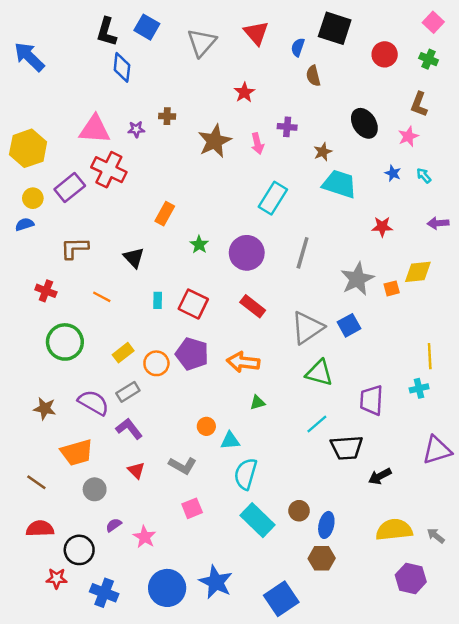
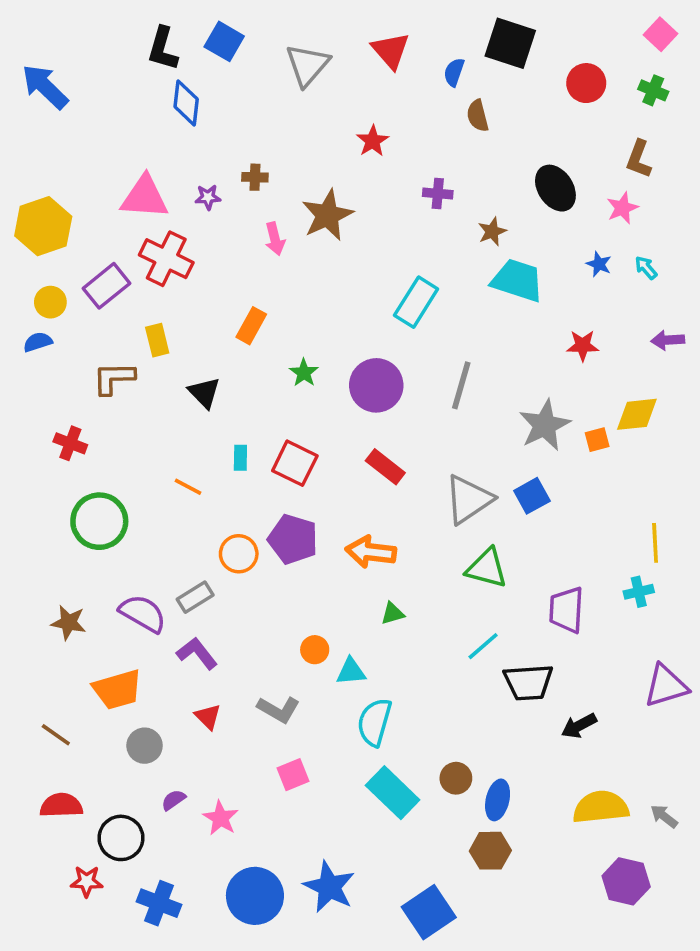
pink arrow: (257, 144) -> (275, 239), moved
orange line: (102, 297) -> (188, 487), moved
yellow rectangle: (123, 353) -> (157, 340), moved, turned -66

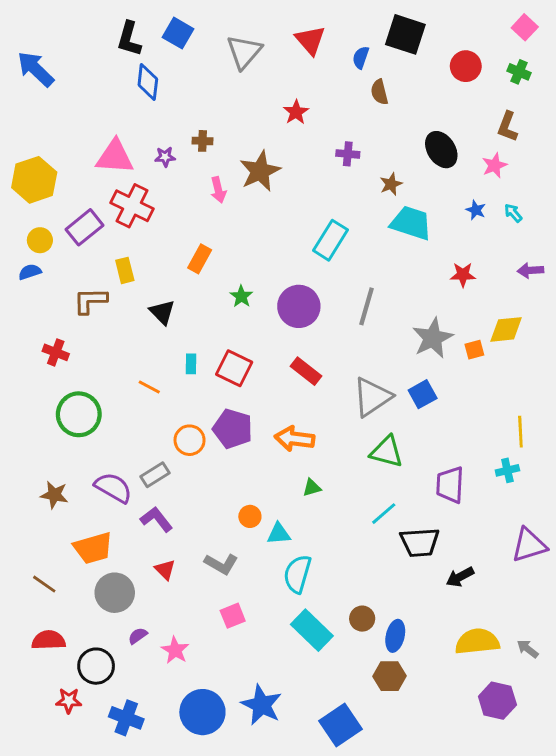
gray circle: (145, 746) -> (115, 593), size x1.4

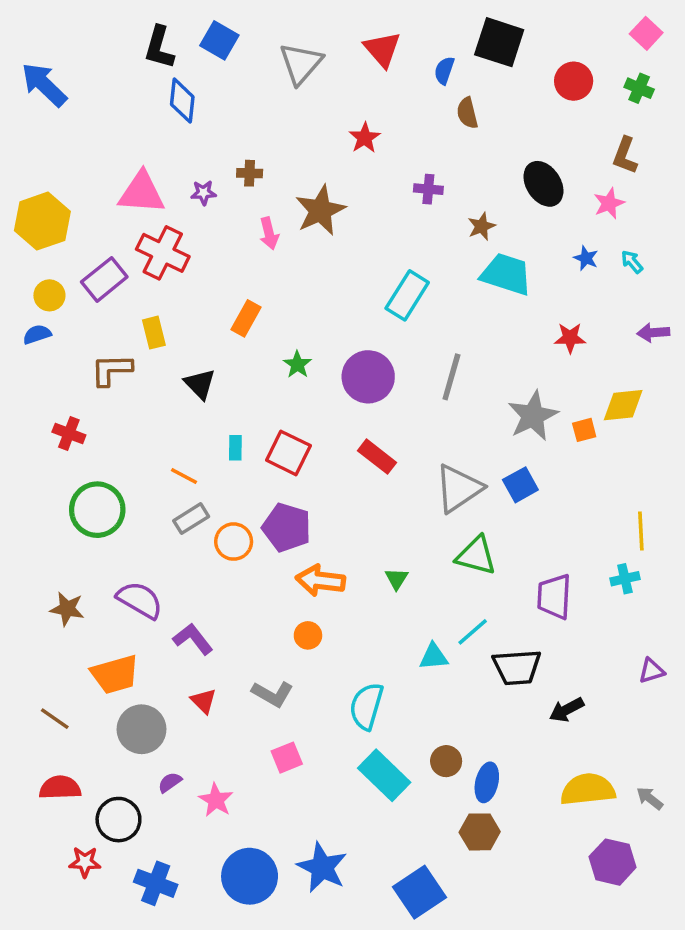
orange arrow: (295, 439) -> (320, 580), moved
gray rectangle: (155, 475) -> (191, 519), moved
green triangle: (312, 488) -> (397, 579), moved, turned -42
cyan triangle: (279, 534) -> (434, 657), moved
purple triangle: (529, 545) -> (652, 671), size x0.6

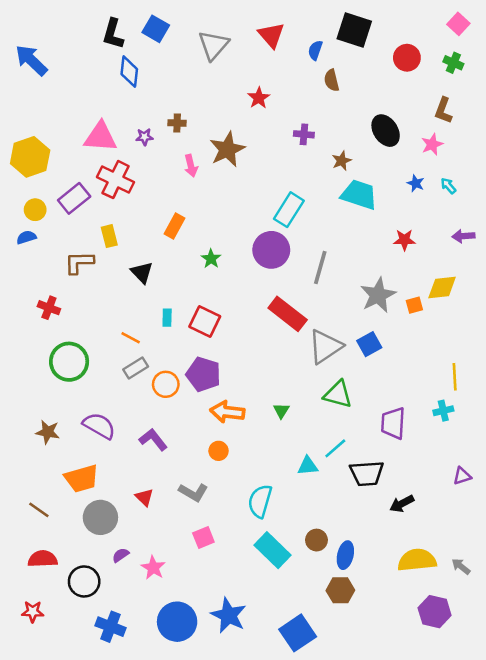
purple circle: (368, 377) -> (271, 250), moved
red rectangle: (377, 457) -> (288, 314), moved, size x1.4
purple L-shape: (193, 639) -> (153, 440), moved
red star: (85, 862) -> (33, 612), moved

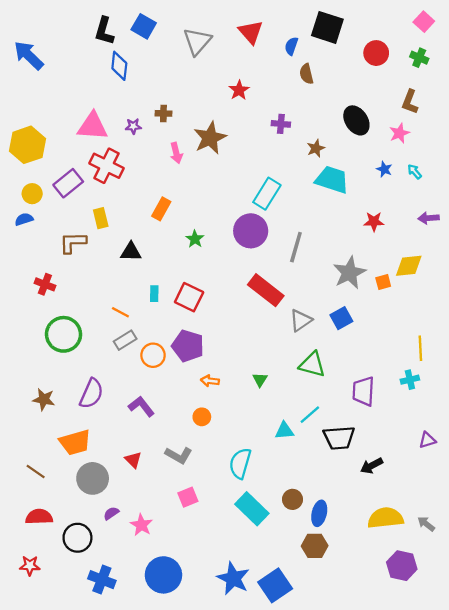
black triangle: (142, 273) -> (131, 252), turned -45
gray triangle: (325, 347) -> (301, 320), size x0.7
orange arrow: (227, 412) -> (210, 381), size x0.6
purple semicircle: (99, 426) -> (91, 394), turned 84
blue star: (229, 615) -> (233, 578), moved

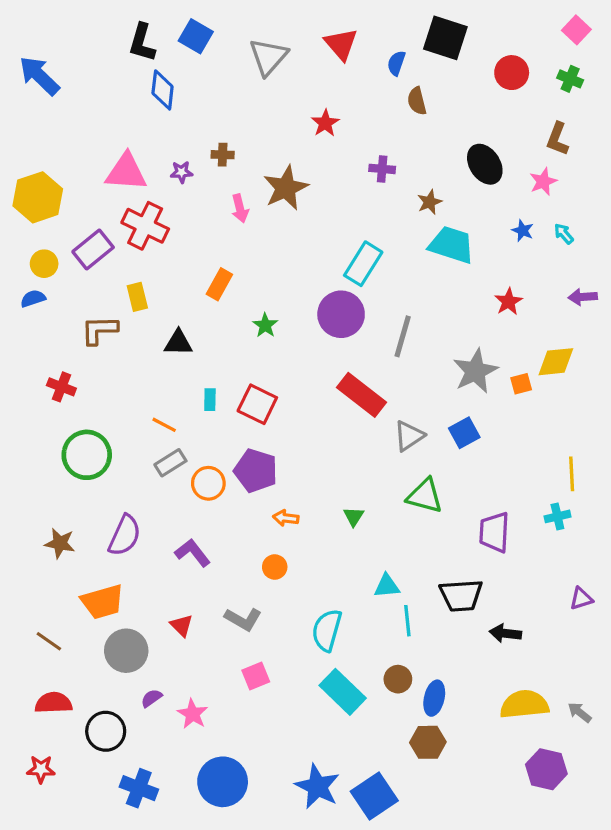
red star: (374, 222) -> (508, 302), turned -30
cyan line: (310, 415) -> (407, 621), moved, turned -55
black arrow: (372, 466) -> (505, 633), turned 35

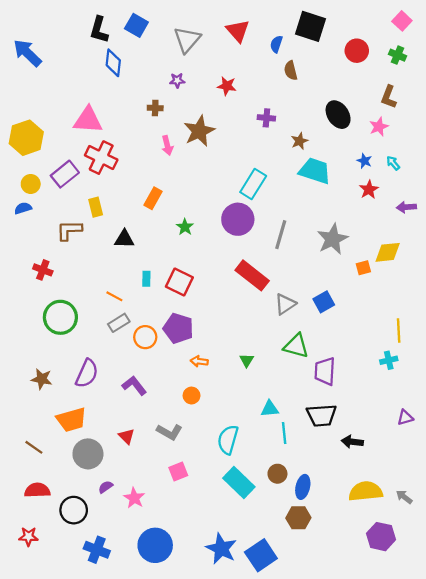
red star: (325, 123) -> (227, 86), turned -30
purple star: (182, 172) -> (177, 80), moved
red star: (508, 302) -> (369, 189), moved
gray star: (475, 371) -> (333, 239), moved
purple trapezoid: (494, 532) -> (325, 371), moved

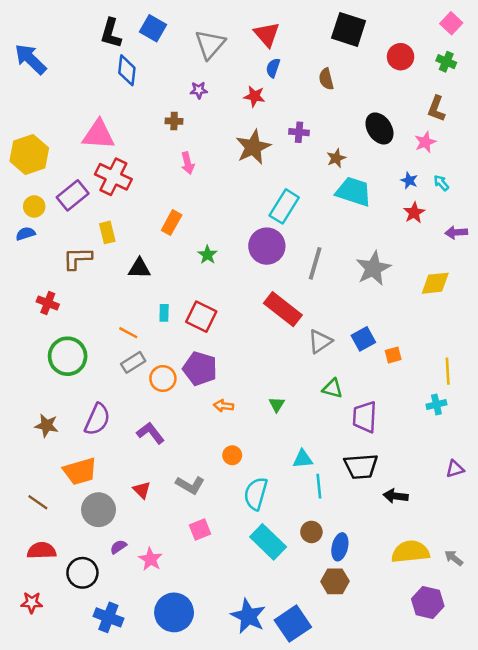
blue semicircle: (276, 44) -> (273, 68), moved
brown star: (199, 131) -> (253, 147), moved
orange square: (363, 268) -> (393, 355), moved
green triangle: (296, 346) -> (332, 388), size x0.7
orange circle: (192, 396) -> (232, 455), moved

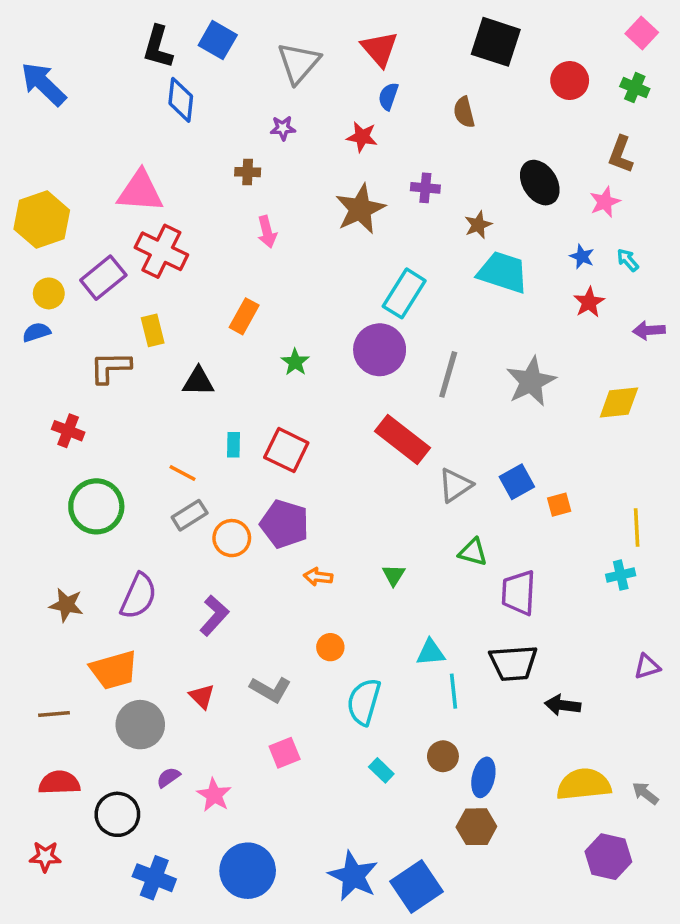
purple L-shape: (151, 433) -> (214, 615), turned 80
brown line: (38, 502) -> (54, 714), turned -40
cyan rectangle: (268, 542) -> (381, 770), size x0.5

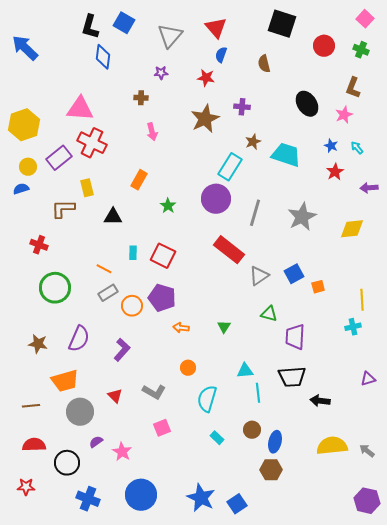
brown star: (478, 225) -> (253, 142), moved
purple hexagon: (608, 857) -> (367, 501), moved
blue square: (417, 886) -> (237, 504), size x0.7

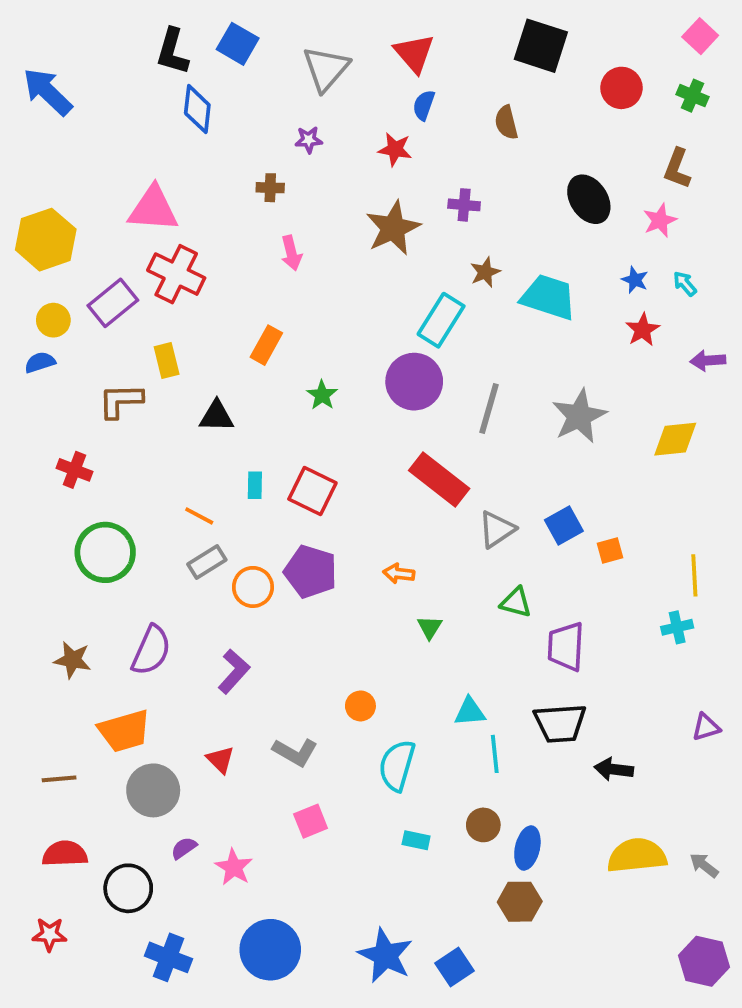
orange arrow: (181, 328) -> (399, 574), moved
cyan rectangle: (217, 438) -> (416, 840), turned -32

